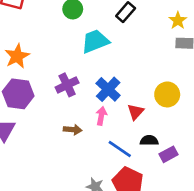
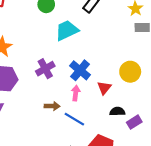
blue line: (120, 149) -> (74, 119), moved

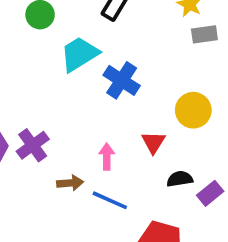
purple cross: (45, 69) -> (33, 145), moved
blue cross: (80, 70) -> (122, 80), moved

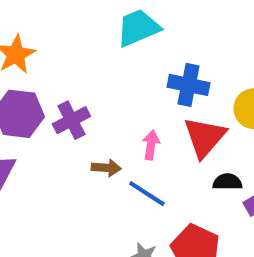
blue cross: (122, 80) -> (189, 85), moved, turned -30
red triangle: (153, 142) -> (205, 137), size x1.6

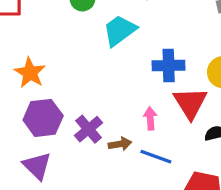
purple cross: (71, 120) -> (89, 129), moved

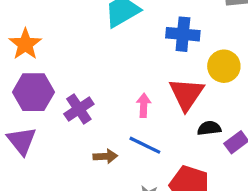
blue cross: (169, 66) -> (183, 34), moved
brown arrow: (120, 144) -> (105, 156), moved

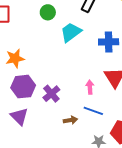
orange star: (25, 44) -> (15, 58), turned 30

